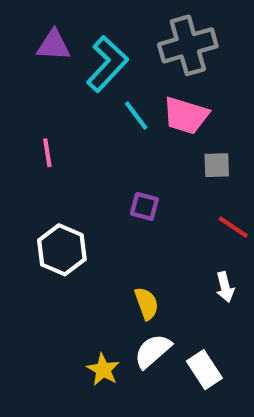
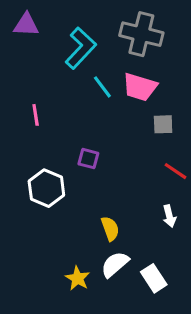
purple triangle: (54, 45) -> (26, 25), moved
gray cross: (188, 45) -> (141, 34), turned 30
purple square: (144, 206) -> (88, 159), moved

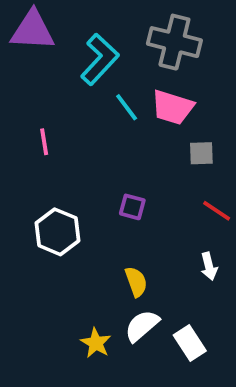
purple triangle: (26, 25) -> (33, 31), size x1.4
purple square: (88, 159) -> (132, 207), moved

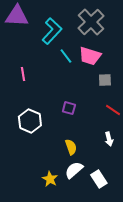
gray cross: (174, 42) -> (91, 22), turned 32

